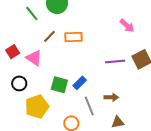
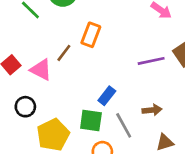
brown line: (49, 36) -> (64, 53), moved
orange rectangle: (73, 37) -> (91, 35), turned -60
green square: (59, 85) -> (91, 121), moved

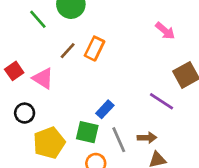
brown line: (64, 53) -> (68, 51), moved
purple line: (151, 61) -> (161, 101), moved, turned 40
brown arrow: (152, 110) -> (147, 138), moved

